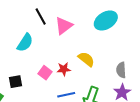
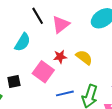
red star: (64, 69) -> (60, 57), moved
pink square: (45, 73) -> (43, 72), size x1.5

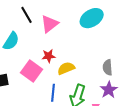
yellow semicircle: (84, 57) -> (66, 68), moved, turned -60
blue line: (65, 93) -> (53, 93), turned -72

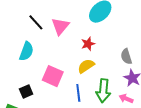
red star: (49, 56) -> (88, 44), moved

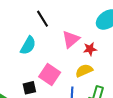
pink triangle: (60, 26) -> (71, 39), moved
black square: (26, 92) -> (29, 88), moved

